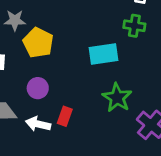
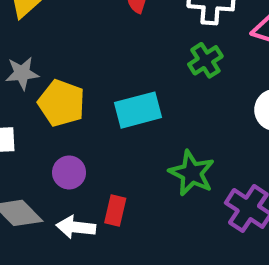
green cross: (134, 26) -> (205, 60), turned -35
cyan rectangle: (103, 54) -> (138, 110), moved

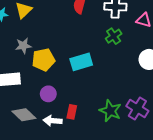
yellow pentagon: (62, 103) -> (43, 60), turned -30
green star: (192, 173) -> (110, 111), moved

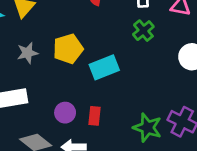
yellow pentagon: (43, 60) -> (68, 49), moved
red rectangle: (72, 112) -> (95, 116), moved

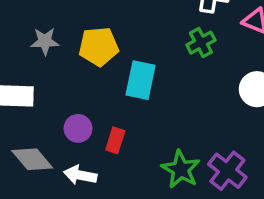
cyan rectangle: (104, 67) -> (141, 80), turned -68

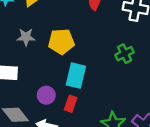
green cross: (201, 43) -> (125, 54), moved
cyan rectangle: (141, 80) -> (76, 76), moved

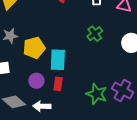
yellow pentagon: (61, 42) -> (34, 48), moved

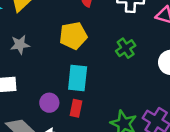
yellow pentagon: (34, 48) -> (73, 36), moved

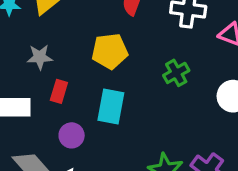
red rectangle: (76, 108) -> (59, 91), moved

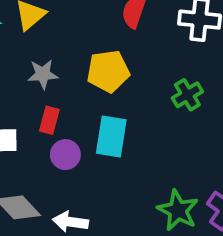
gray star: (40, 57) -> (43, 74), moved
purple circle: (72, 135) -> (65, 155), moved

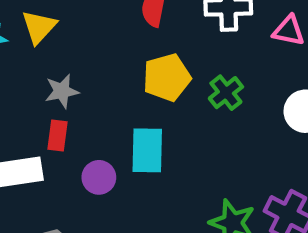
yellow pentagon: (108, 71) -> (167, 77), moved
red rectangle: (49, 120) -> (58, 136), moved

